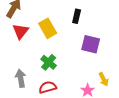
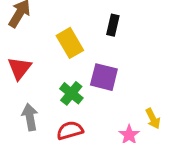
red triangle: (21, 31) -> (19, 68), moved
purple square: (91, 44) -> (104, 77), moved

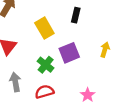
purple square: (104, 77) -> (69, 53), turned -36
yellow arrow: (153, 119) -> (105, 50), moved, turned -136

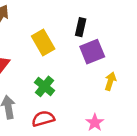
yellow arrow: (105, 50) -> (110, 81), moved
purple square: (69, 53) -> (92, 52), moved

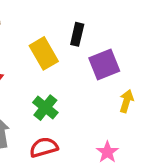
black rectangle: (81, 27) -> (77, 34), moved

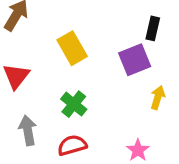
black rectangle: (77, 34) -> (153, 28), moved

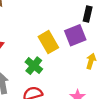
yellow rectangle: (72, 48) -> (48, 42), moved

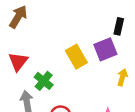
green cross: (34, 66) -> (44, 81), moved

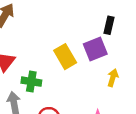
green cross: (44, 81) -> (31, 82), turned -30

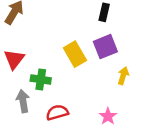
black rectangle: (109, 25) -> (104, 12), moved

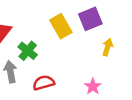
green cross: (41, 80) -> (28, 51), turned 30

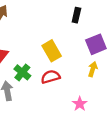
purple square: (90, 19) -> (96, 44), moved
red semicircle: (44, 83) -> (51, 77), moved

